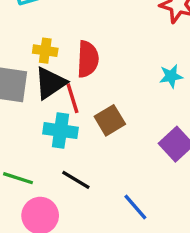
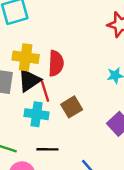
yellow cross: (45, 51) -> (26, 57), size x1.5
black line: (76, 180) -> (47, 149), turned -30

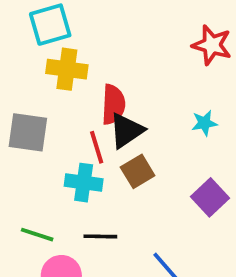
yellow cross: (26, 57) -> (67, 69), moved
black triangle: (29, 80) -> (126, 131), moved

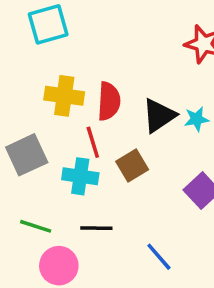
yellow cross: (67, 69) -> (64, 96), moved
black triangle: (126, 131) -> (159, 116), moved
gray square: (28, 132) -> (27, 155), moved, turned -33

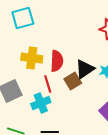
brown square: (132, 166) -> (73, 81), moved
cyan cross: (80, 176) -> (41, 103), turned -30

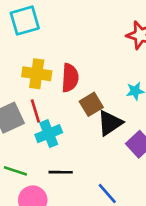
black triangle: (85, 69) -> (110, 123), moved
red line: (48, 84) -> (35, 111), moved

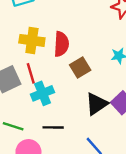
black triangle: (110, 123) -> (97, 104), moved

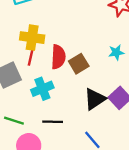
red semicircle: (61, 44) -> (58, 57), moved
red line: (31, 73) -> (31, 56), moved, turned 30

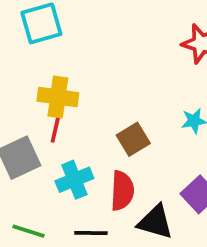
red semicircle: (58, 57) -> (122, 191), moved
black triangle: (95, 99) -> (155, 222), moved, turned 50

